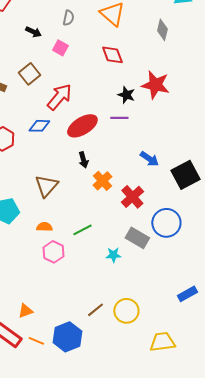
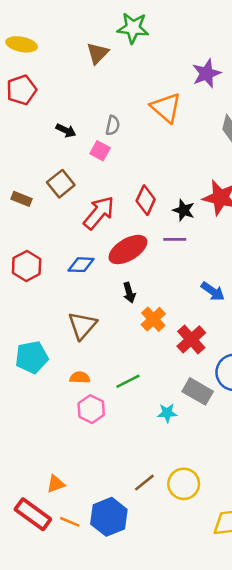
gray semicircle: (68, 18) -> (113, 125), moved
red diamond: (112, 55) -> (146, 200), moved, turned 45
blue diamond: (39, 126) -> (81, 265), moved

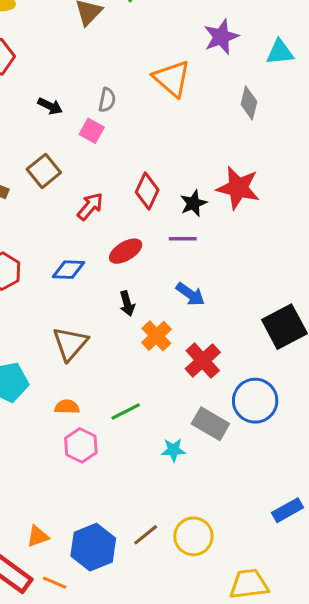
black star: (184, 210) -> (193, 203), turned 30
red arrow: (99, 213) -> (90, 206), size x0.7
red ellipse: (128, 250) -> (126, 251), size x0.7
blue arrow: (213, 291) -> (190, 294), moved
blue hexagon: (109, 517) -> (93, 547), moved

